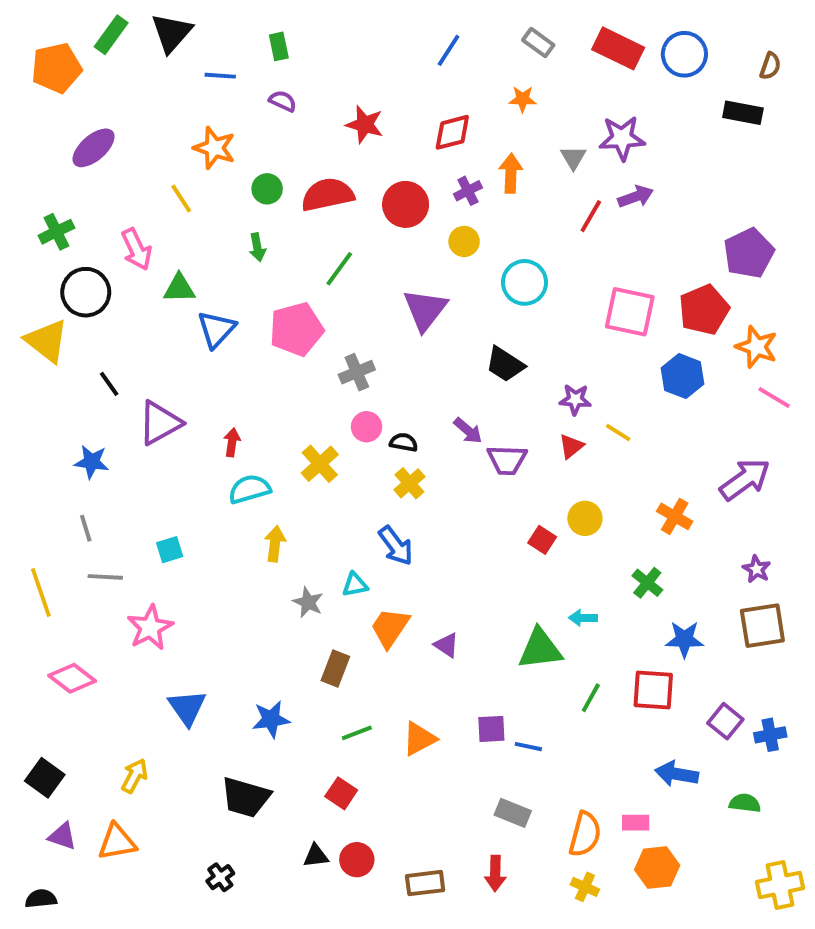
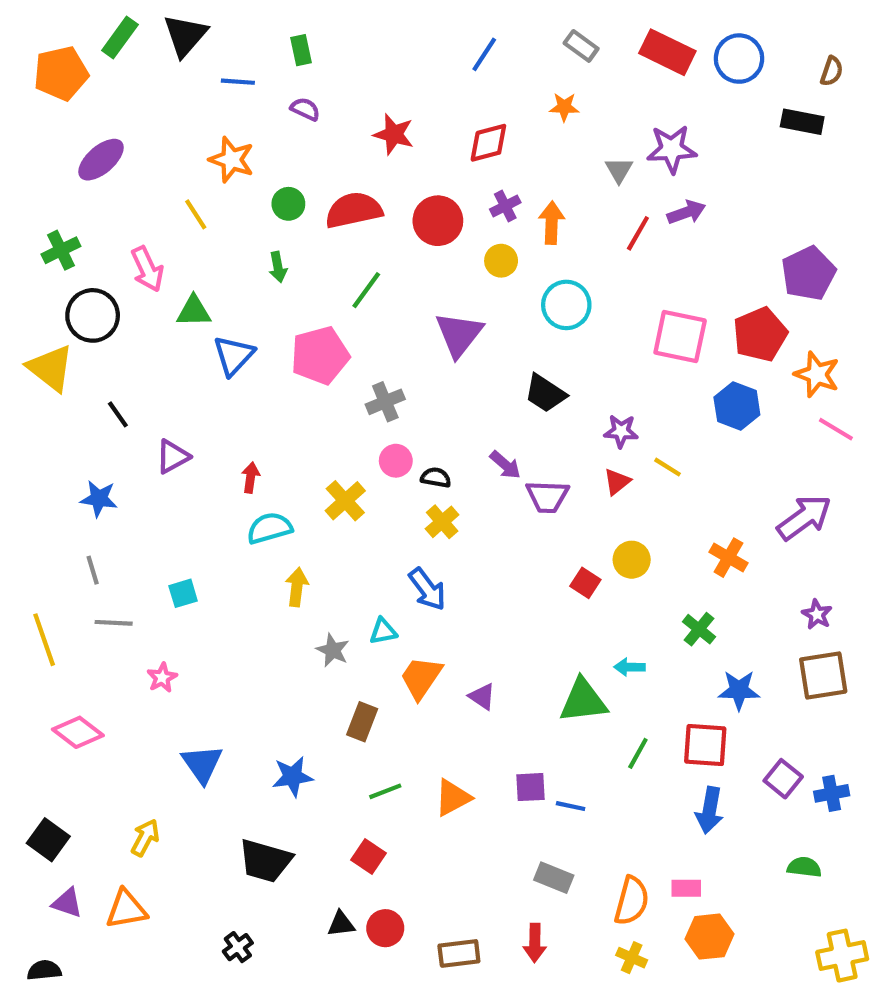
orange arrow: (511, 173) -> (552, 223), moved
purple triangle: (160, 423) -> (173, 457), size x0.7
pink star: (150, 628) -> (162, 678), size x0.6
blue arrow: (677, 774) -> (710, 810), moved, turned -90

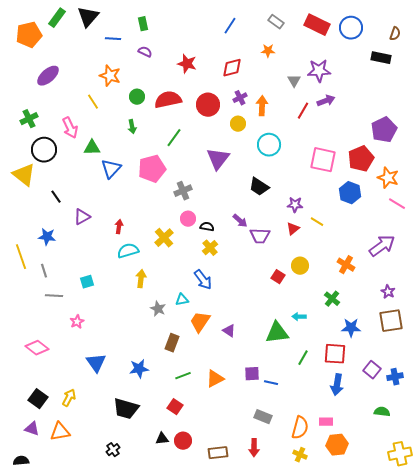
yellow line: (44, 640) -> (21, 257), moved
black square: (48, 840) -> (38, 399), moved

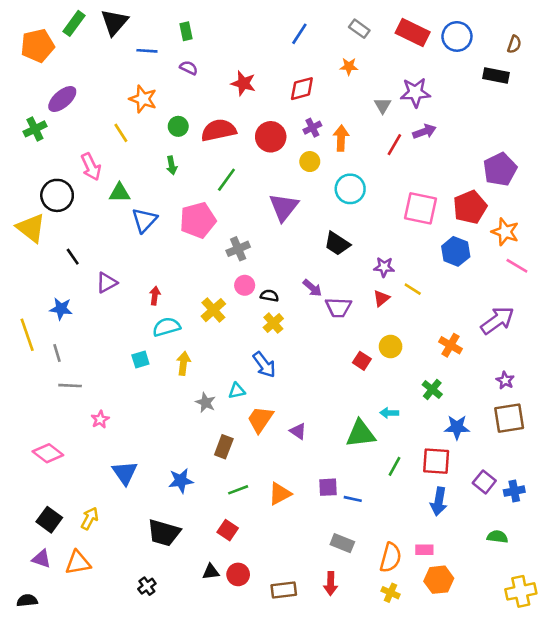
green cross: (29, 119) -> (35, 129), moved
cyan square: (87, 282) -> (140, 360), moved

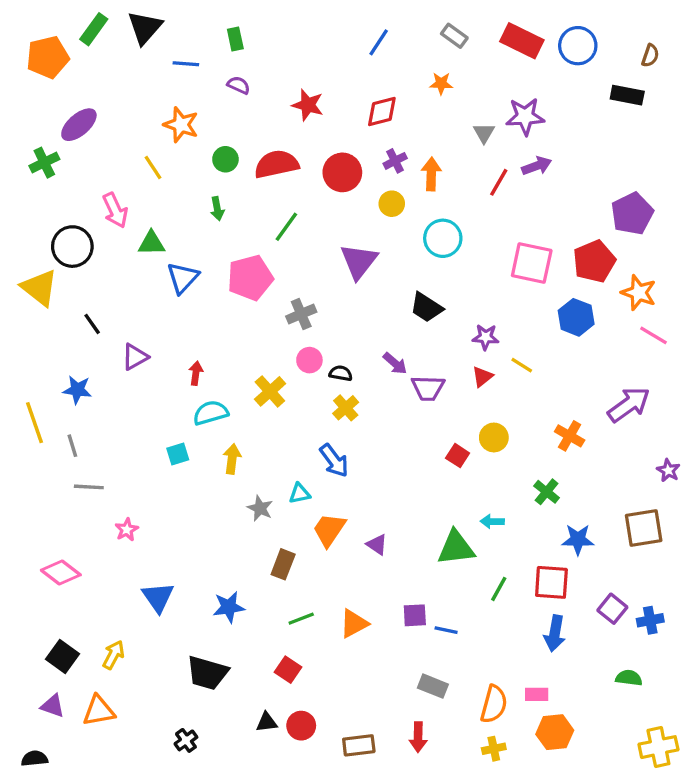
purple star: (505, 380) -> (668, 470), moved
yellow cross: (391, 593) -> (494, 749), turned -36

